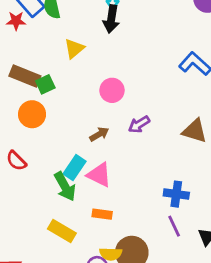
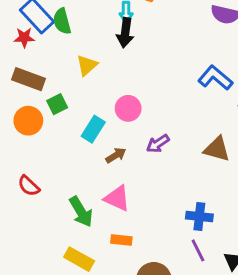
brown rectangle: (25, 76) -> (29, 79), moved
orange circle: (32, 114) -> (28, 121), moved
cyan rectangle: (75, 168) -> (93, 129), moved

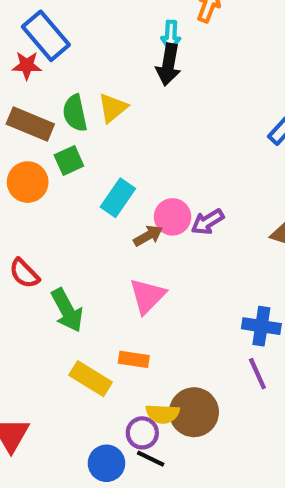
green semicircle: (62, 21) -> (75, 113), moved
pink circle: (128, 108) -> (173, 217), moved
pink triangle: (117, 198) -> (147, 296), turned 48
green arrow: (81, 212) -> (67, 310), moved
orange rectangle: (121, 240) -> (134, 359), moved

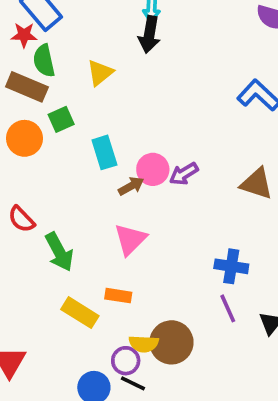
green semicircle: (75, 113) -> (44, 61), moved
cyan rectangle: (118, 198) -> (104, 152), turned -52

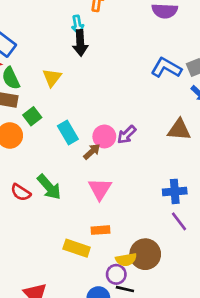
green arrow: (59, 252) -> (49, 187), moved

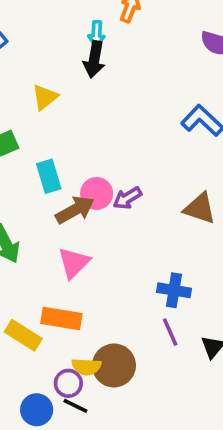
brown arrow: (92, 152) -> (75, 210), size x1.5
orange rectangle: (101, 230) -> (61, 319), size x1.5

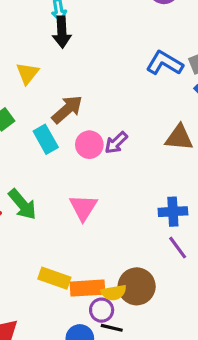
brown arrow: (75, 210) -> (67, 109), moved
orange rectangle: (61, 319) -> (88, 288), moved

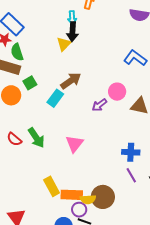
yellow triangle: (27, 73) -> (64, 44), moved
cyan rectangle: (46, 139) -> (55, 98), turned 60
pink circle: (89, 145) -> (117, 92), moved
yellow rectangle: (54, 278) -> (52, 186), turned 36

